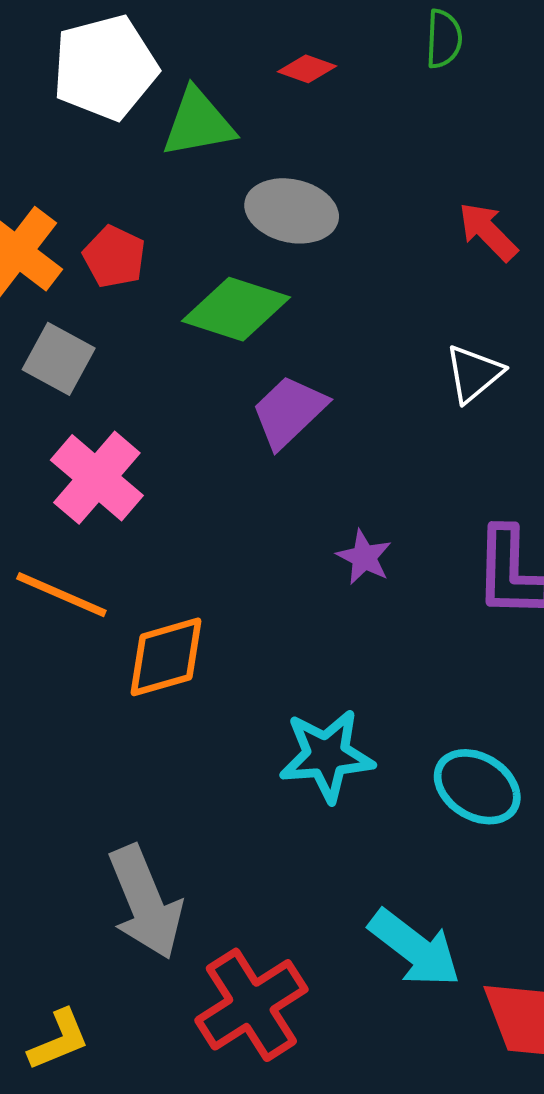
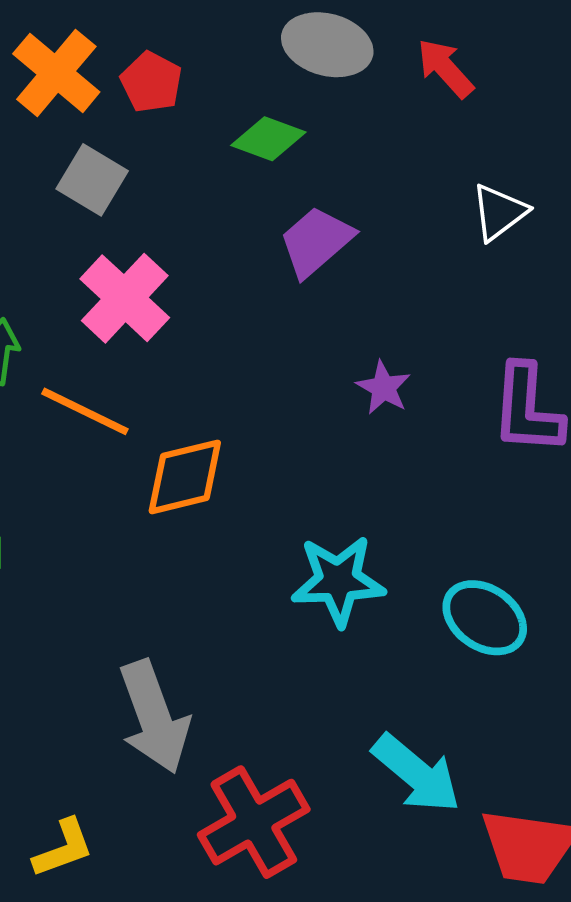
red arrow: (488, 232) -> (445, 68), moved
green diamond: (236, 309) -> (268, 139), size x0.7

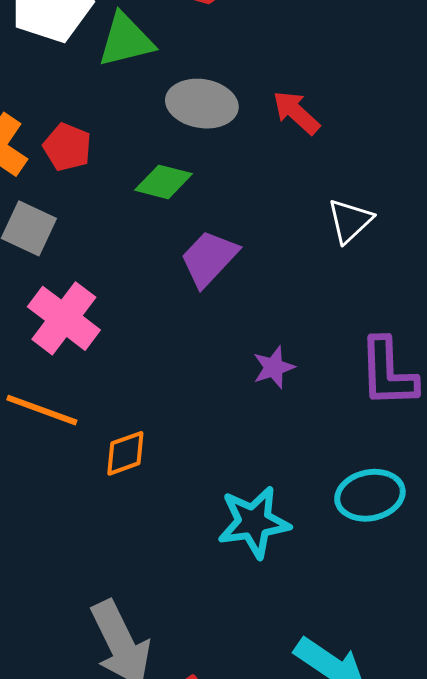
purple star: (384, 388) -> (274, 367), turned 30
orange diamond: (185, 477) -> (125, 453), size x0.7
cyan ellipse: (485, 618) -> (370, 495), moved, turned -40

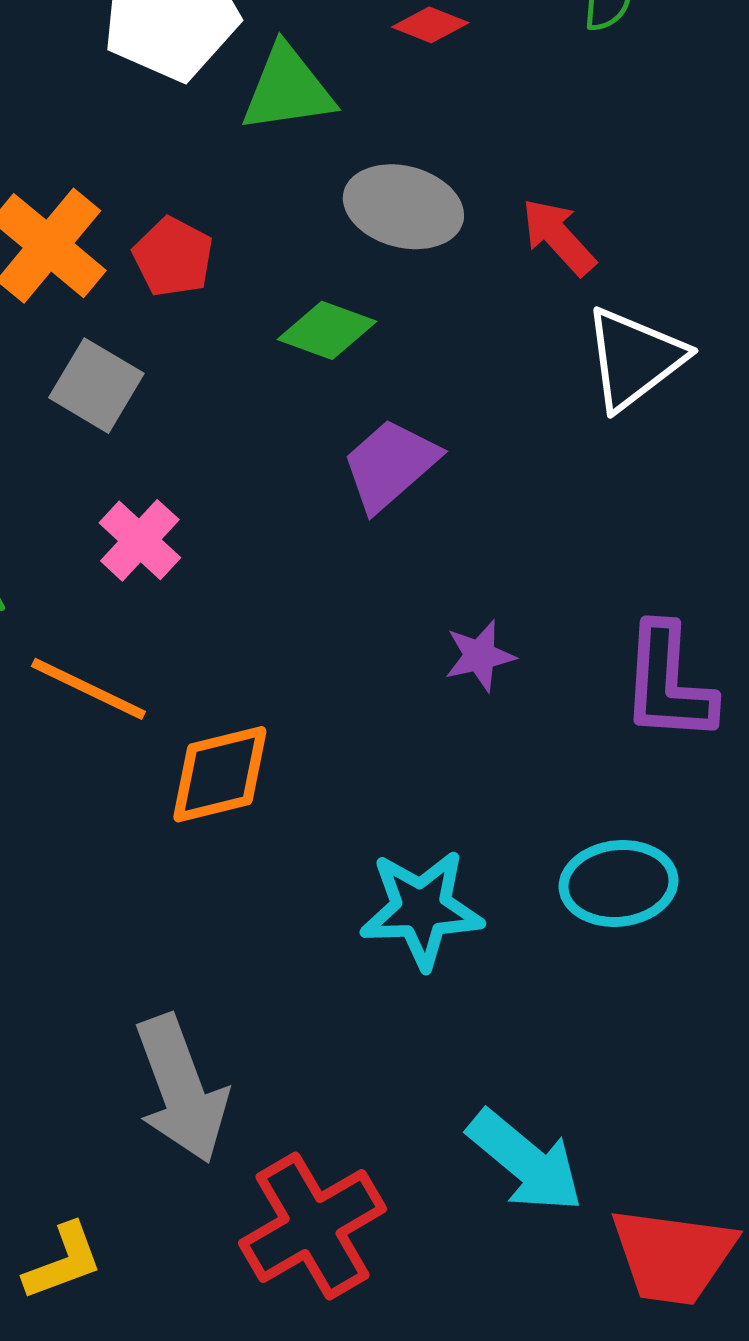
white triangle: (350, 221) -> (634, 359), moved, size x1.4
pink cross: (64, 318) -> (140, 540), size x0.7
orange diamond: (125, 453) -> (220, 774), size x1.4

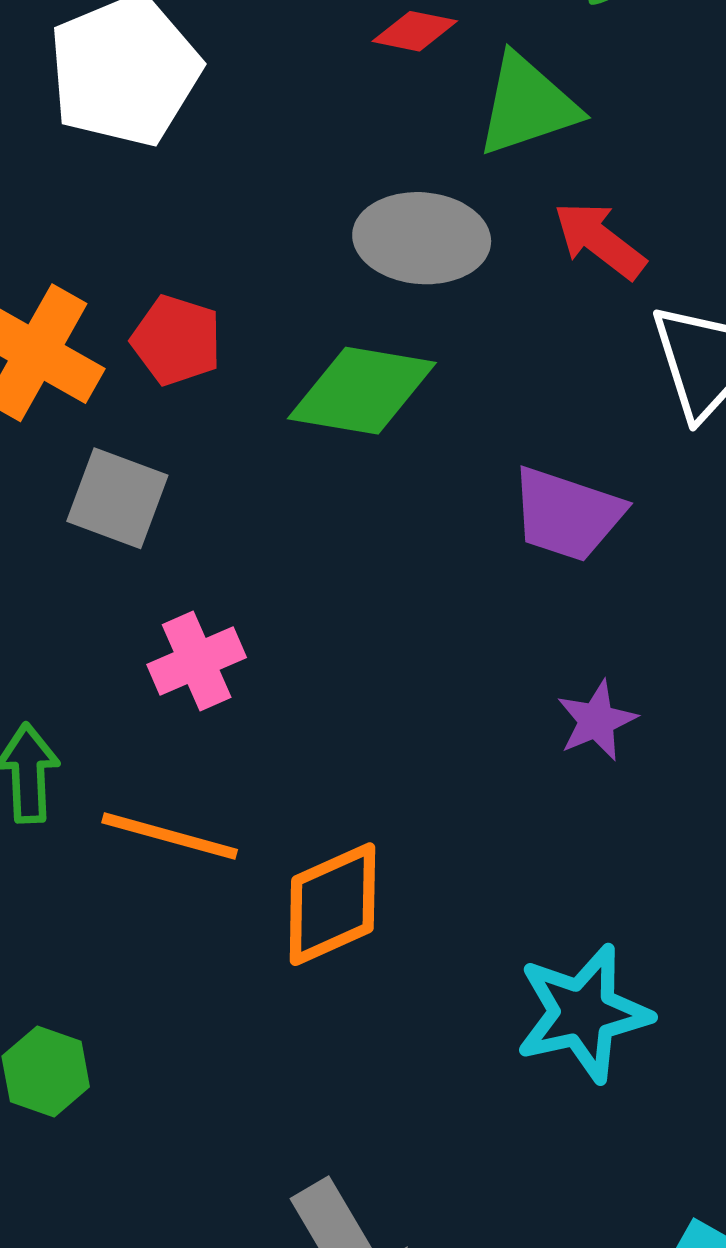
green triangle: (288, 89) -> (527, 105), moved
green diamond: (327, 330) -> (362, 391), size x1.4
purple trapezoid: (390, 465) -> (567, 514), moved, turned -110
pink cross: (140, 540) -> (197, 661), turned 34

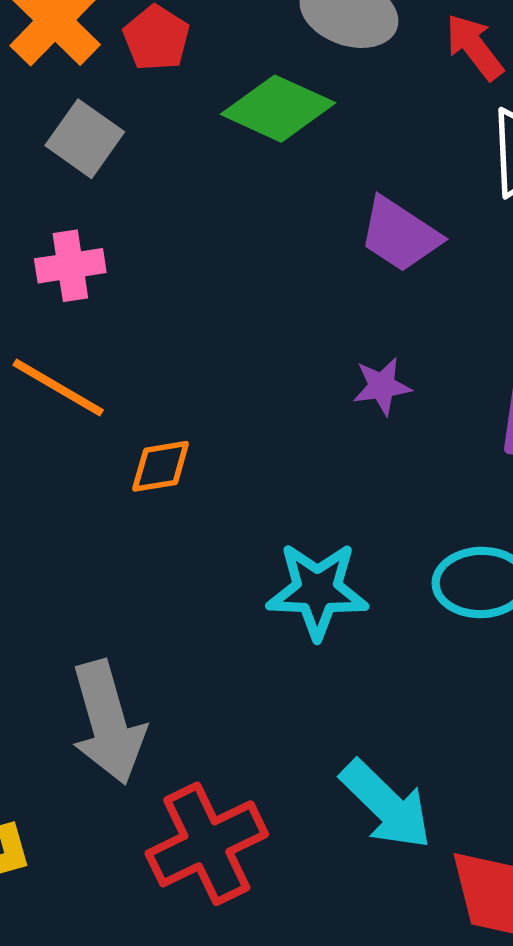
pink cross: (197, 661) -> (70, 266), moved
orange diamond: (332, 904) -> (161, 466), size x0.7

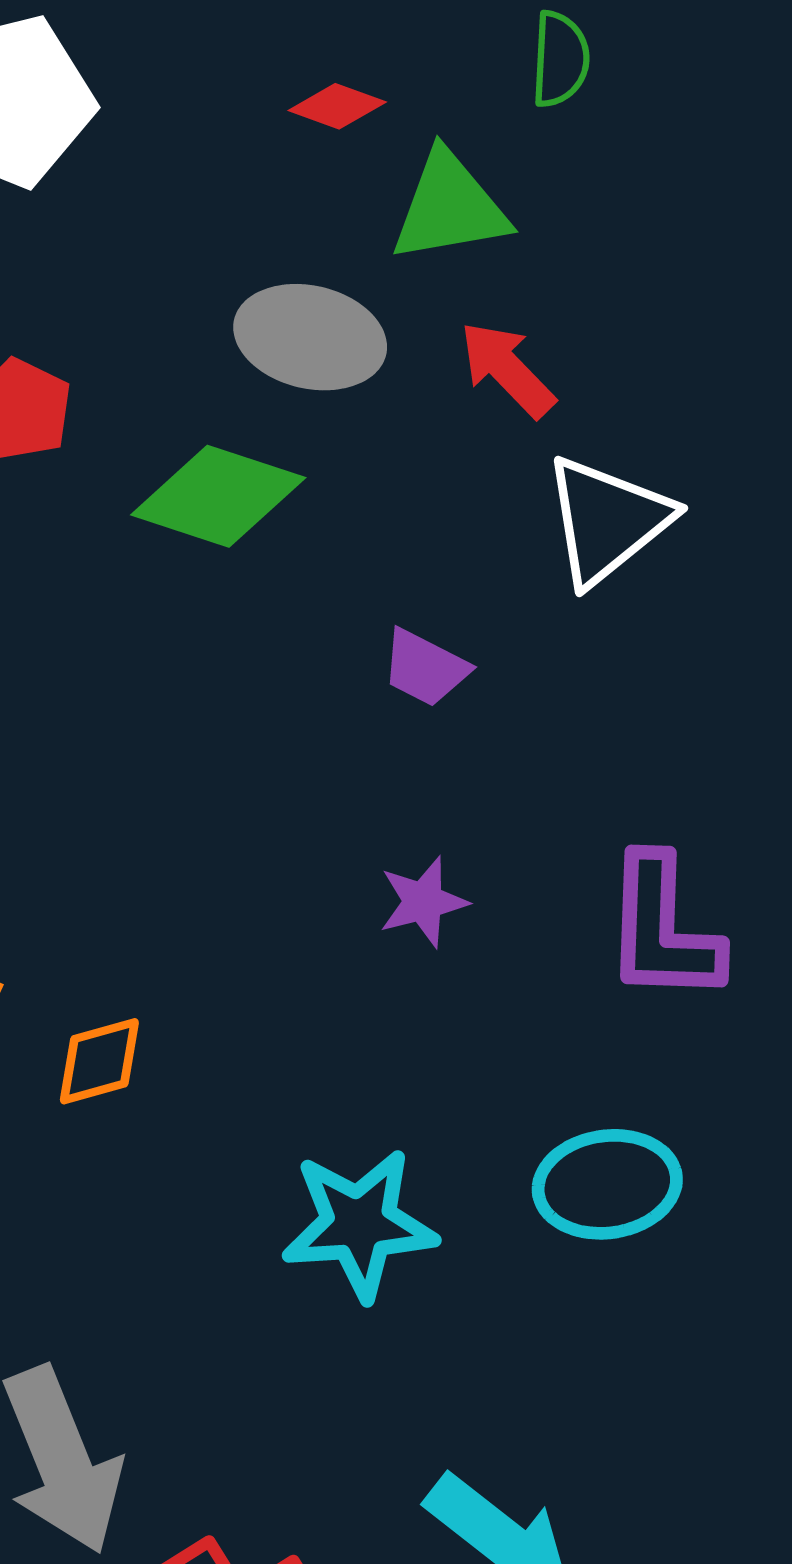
purple trapezoid: (400, 235) -> (425, 668), size x0.7

